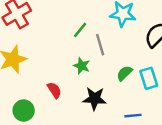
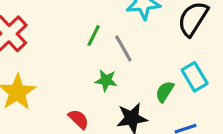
green semicircle: (124, 73) -> (165, 92), moved

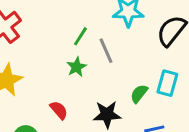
cyan rectangle: (195, 77) -> (167, 83), turned 40
green star: (106, 80) -> (77, 67), moved, turned 30

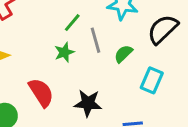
green semicircle: (139, 94) -> (123, 54), moved
red semicircle: (59, 110) -> (41, 92), size x1.5

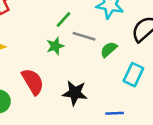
gray line: (95, 40) -> (84, 36), turned -60

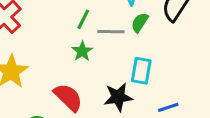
green semicircle: (109, 50) -> (140, 23), moved
cyan rectangle: (133, 75) -> (141, 71), moved

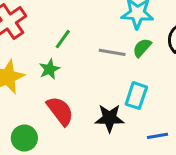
green line: (83, 19) -> (63, 39), moved
green star: (82, 51) -> (49, 69), moved

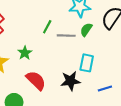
green line: (63, 39) -> (47, 27), moved

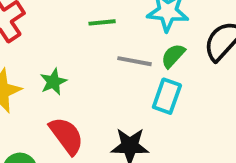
green line: (47, 27) -> (102, 22), moved, turned 48
cyan rectangle: (87, 63) -> (167, 96), moved

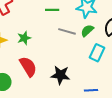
cyan rectangle: (167, 96) -> (97, 53), moved

